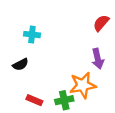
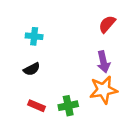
black semicircle: (20, 64) -> (32, 69), moved
orange star: (83, 85) -> (103, 90), moved

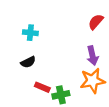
red rectangle: (37, 106) -> (42, 87), moved

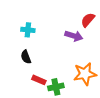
purple arrow: (93, 56) -> (74, 36), moved, turned -60
black semicircle: (28, 62) -> (26, 57), turned 96

